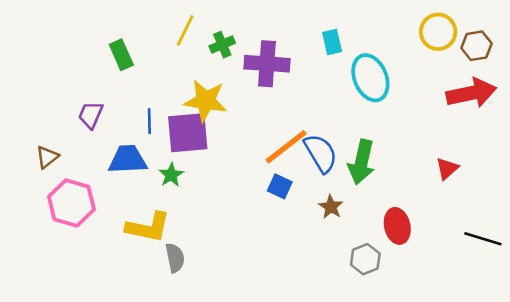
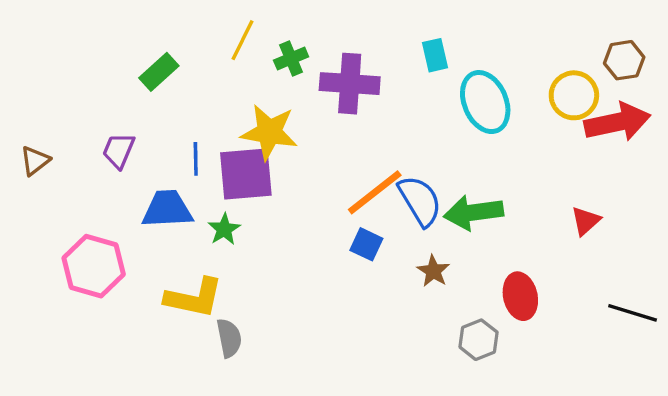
yellow circle: (438, 32) -> (574, 95), moved
green rectangle: (121, 55) -> (159, 72), turned 72
brown triangle: (47, 157) -> (35, 161), moved
green arrow: (361, 162) -> (473, 212), turned 69

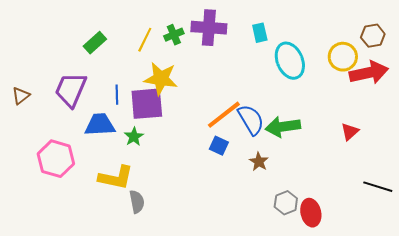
yellow line: (243, 40) -> (145, 40), moved
purple cross: (350, 84) -> (209, 28), moved
purple trapezoid: (119, 151) -> (71, 90), size x1.6
red ellipse: (520, 296) -> (311, 213), moved

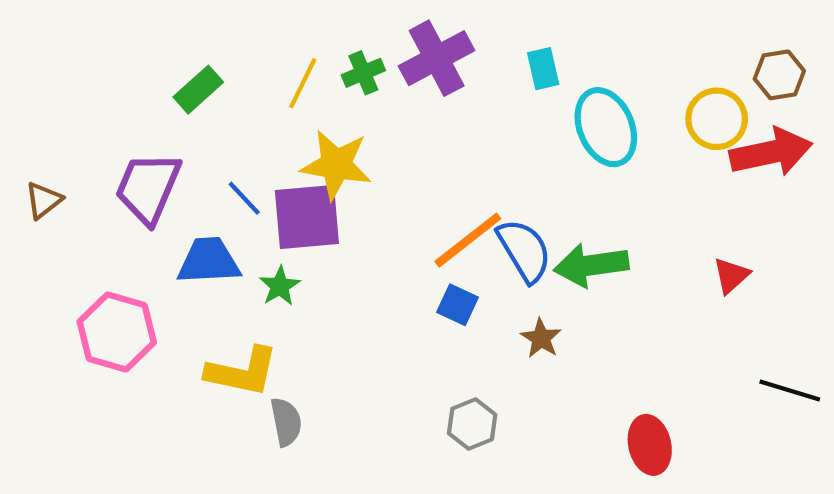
purple cross: (209, 28) -> (437, 58), turned -32
blue line: (117, 95) -> (244, 198), turned -42
gray hexagon: (286, 203) -> (472, 424), moved

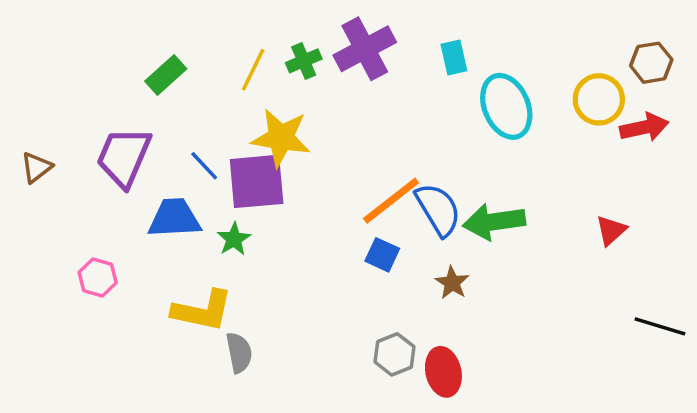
red arrow: (771, 152) -> (644, 127), size x0.7
pink hexagon: (117, 332) -> (98, 278), size x0.6
red ellipse: (650, 445) -> (443, 372), moved

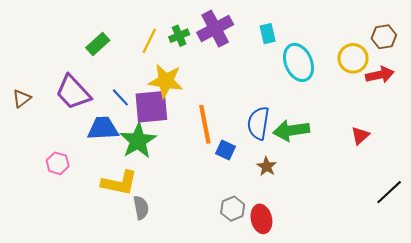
purple trapezoid: (124, 157) -> (73, 92), turned -66
orange line: (391, 201) -> (205, 124), moved, turned -63
blue semicircle: (438, 209) -> (258, 123), turned -140
green star: (234, 239) -> (138, 141), size x1.8
black line: (660, 326) -> (389, 192), turned -60

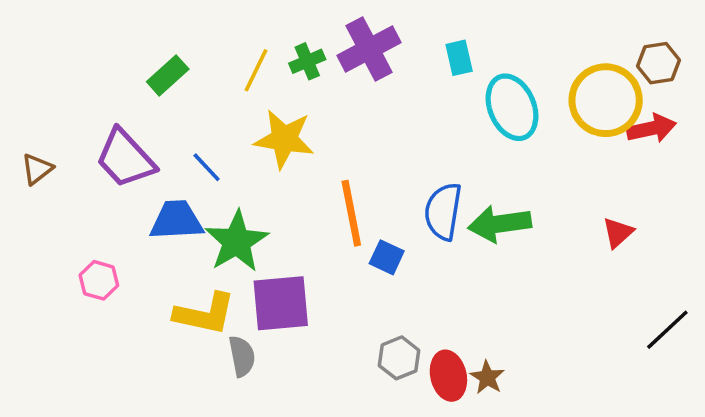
yellow circle: (353, 58) -> (606, 100), size x1.4
purple square: (151, 107) -> (281, 303), moved
brown star: (267, 166) -> (487, 377), moved

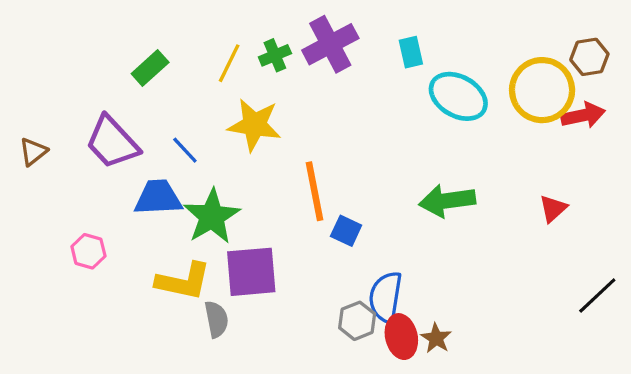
cyan ellipse: (512, 107) -> (458, 96), turned -38
blue semicircle: (443, 211) -> (386, 297), moved

